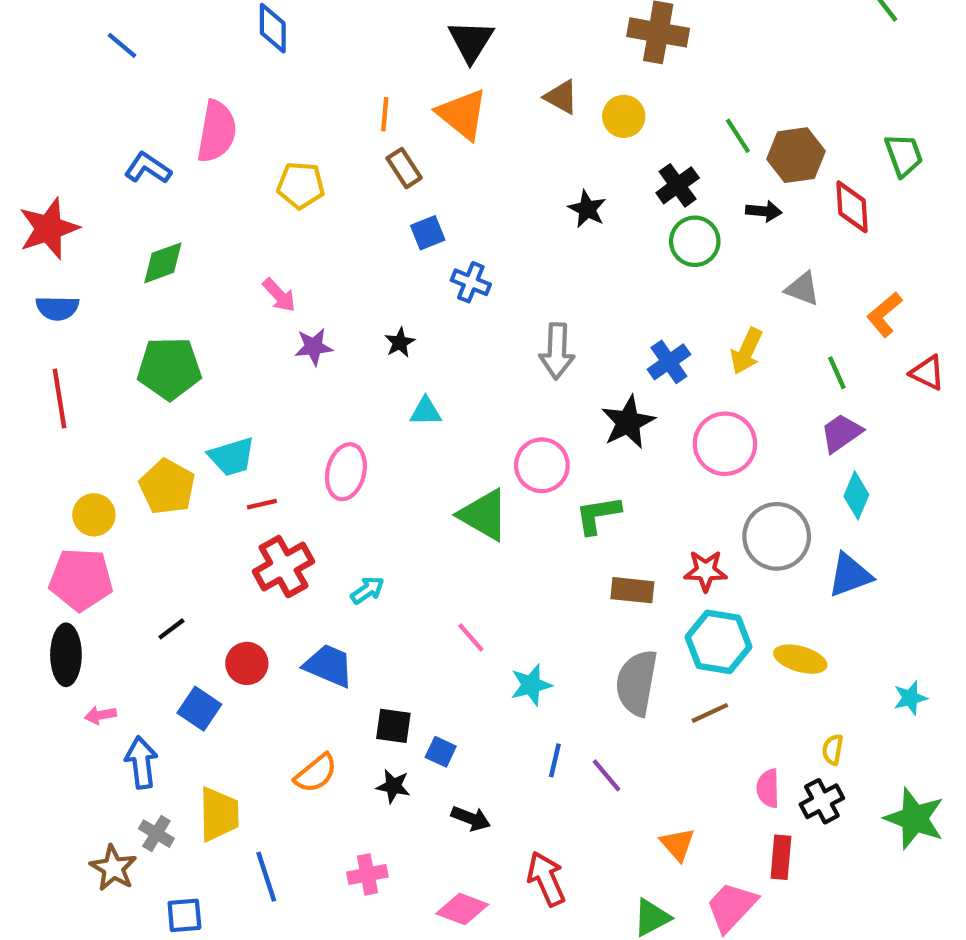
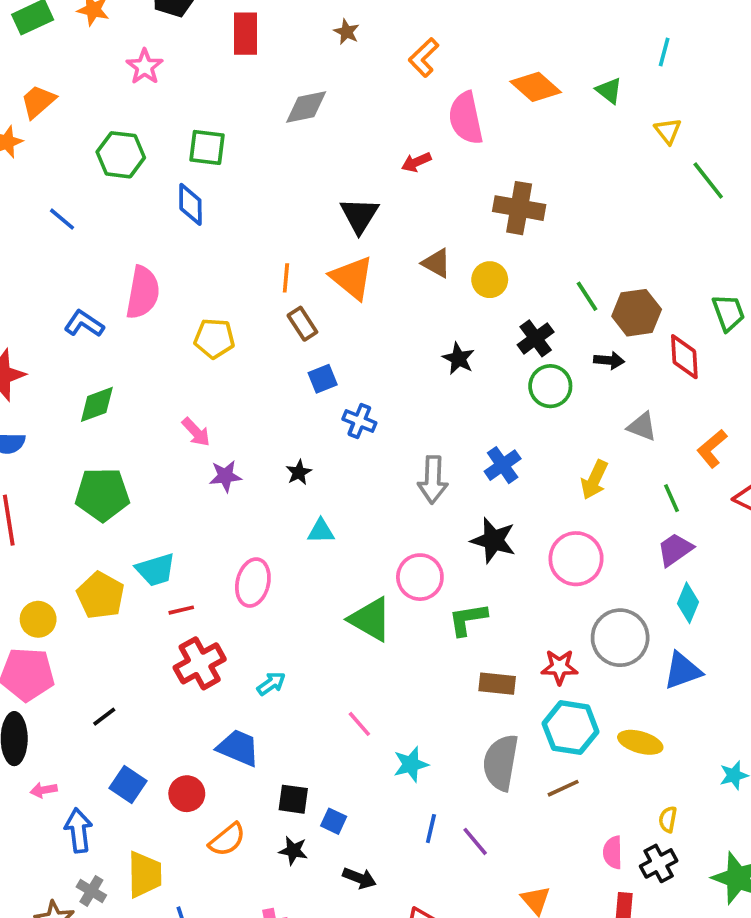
blue cross: (669, 362) -> (503, 465), moved
black star: (628, 422) -> (493, 540), turned -30
red circle: (247, 663) -> (187, 794), moved

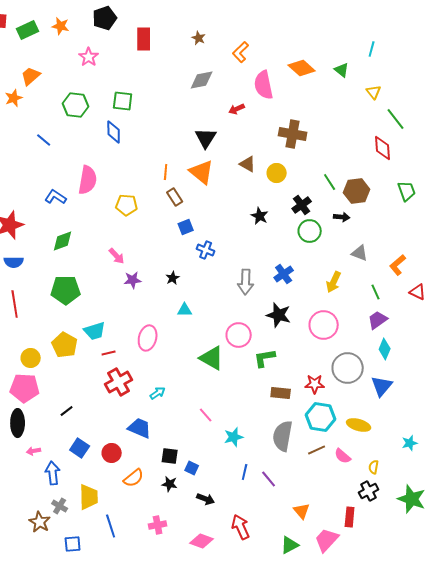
gray diamond: (306, 107) -> (202, 80), moved
red diamond: (684, 357) -> (383, 148), moved
blue triangle: (682, 671) -> (382, 386), turned -30
pink semicircle: (613, 852) -> (343, 456), moved, turned -48

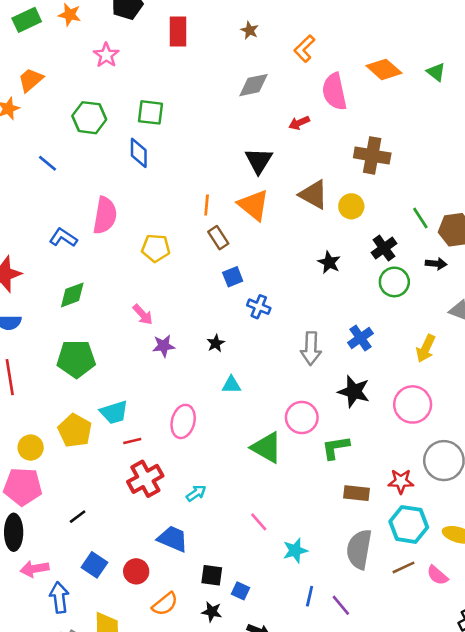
brown triangle: (248, 164) -> (314, 195), size x1.4
pink arrow: (34, 451) -> (34, 569), size x1.5

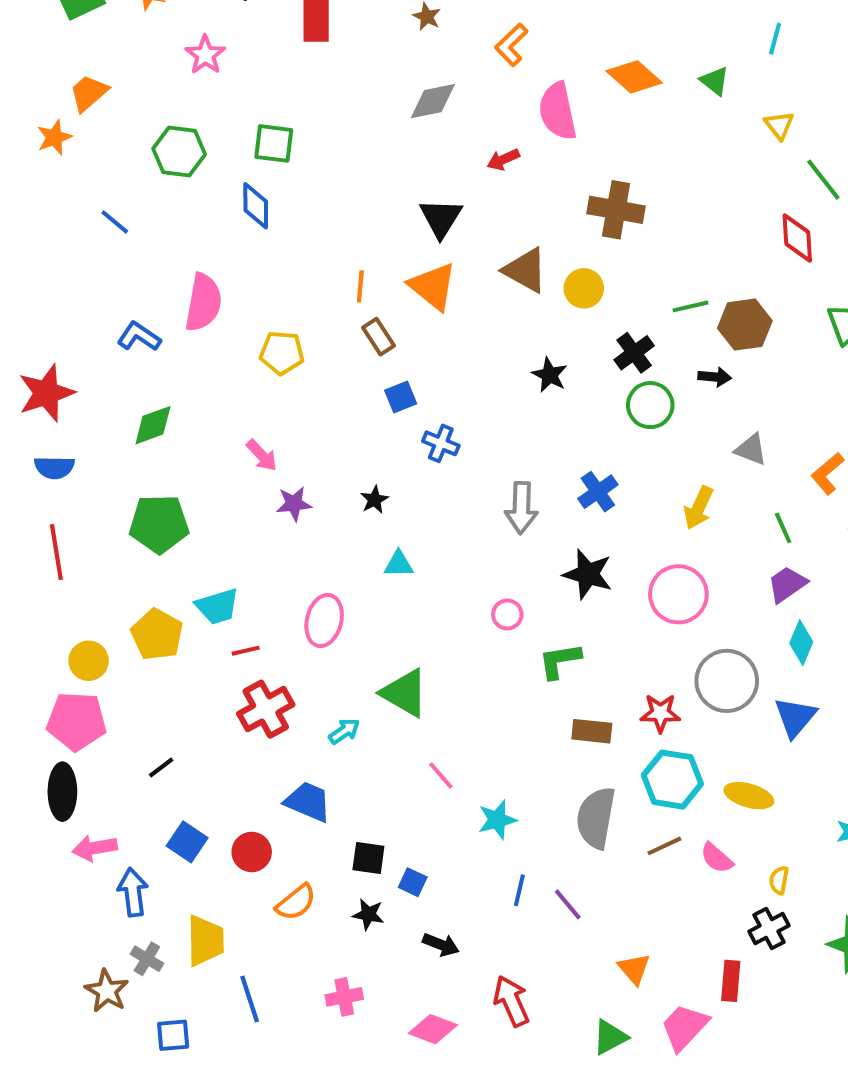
green line: (420, 218) -> (690, 306), turned -70
pink circle: (302, 418) -> (507, 614), size x0.6
green triangle: (267, 448) -> (405, 693), moved

